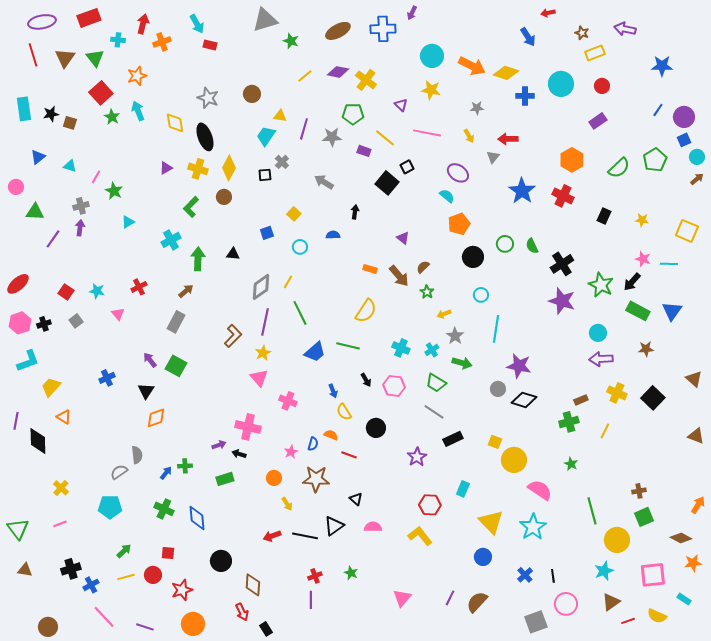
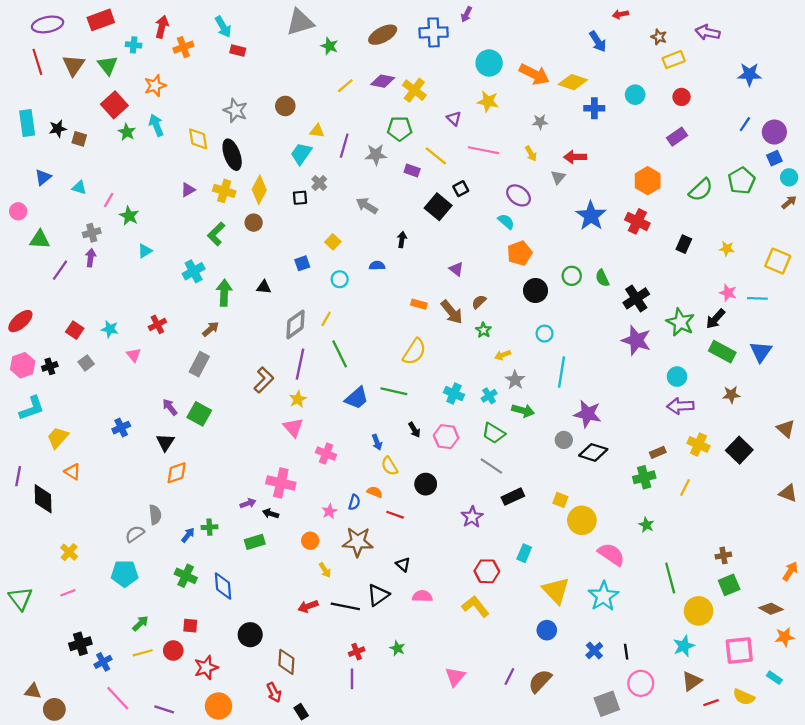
cyan circle: (561, 84) -> (635, 95), size x0.7
brown triangle: (25, 570) -> (33, 691), moved

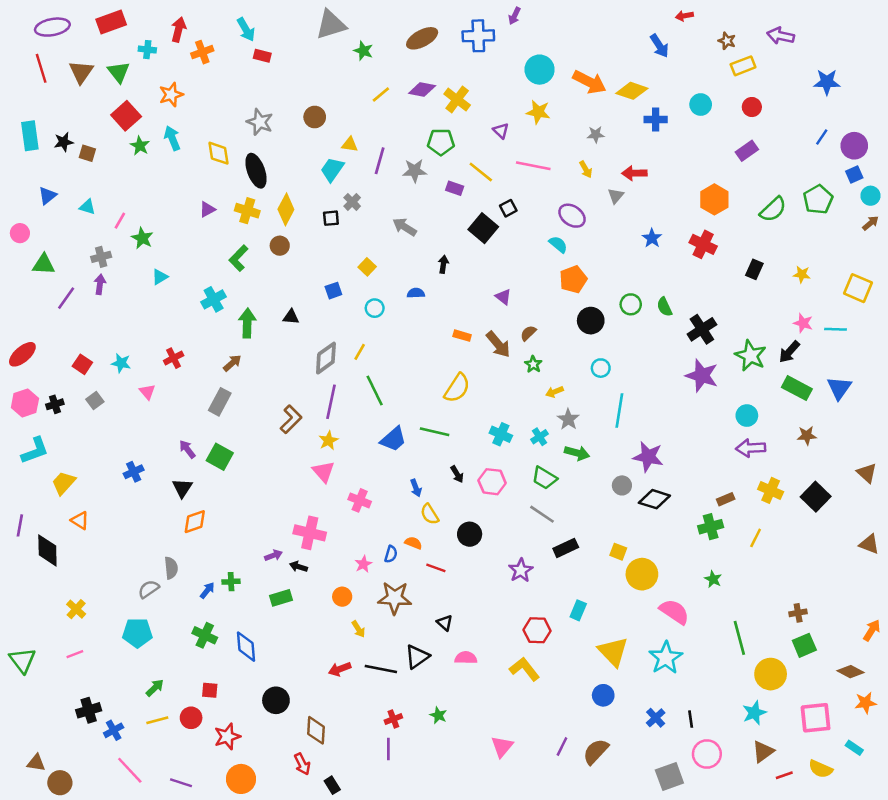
blue star: (591, 216) -> (652, 238), size x0.6

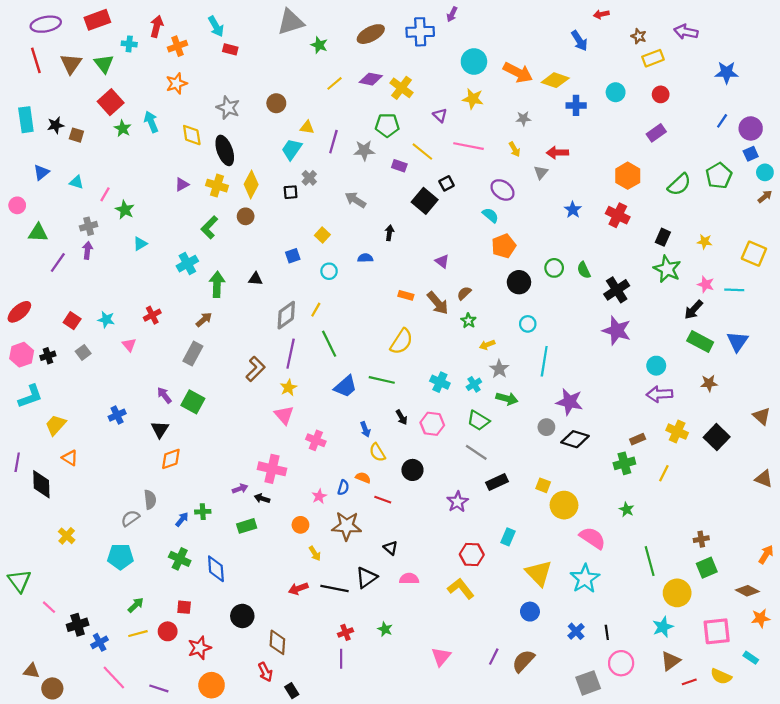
orange star: (171, 95) -> (176, 83), moved
green star: (751, 356) -> (667, 269), moved
pink line: (75, 654) -> (49, 607), moved, turned 64

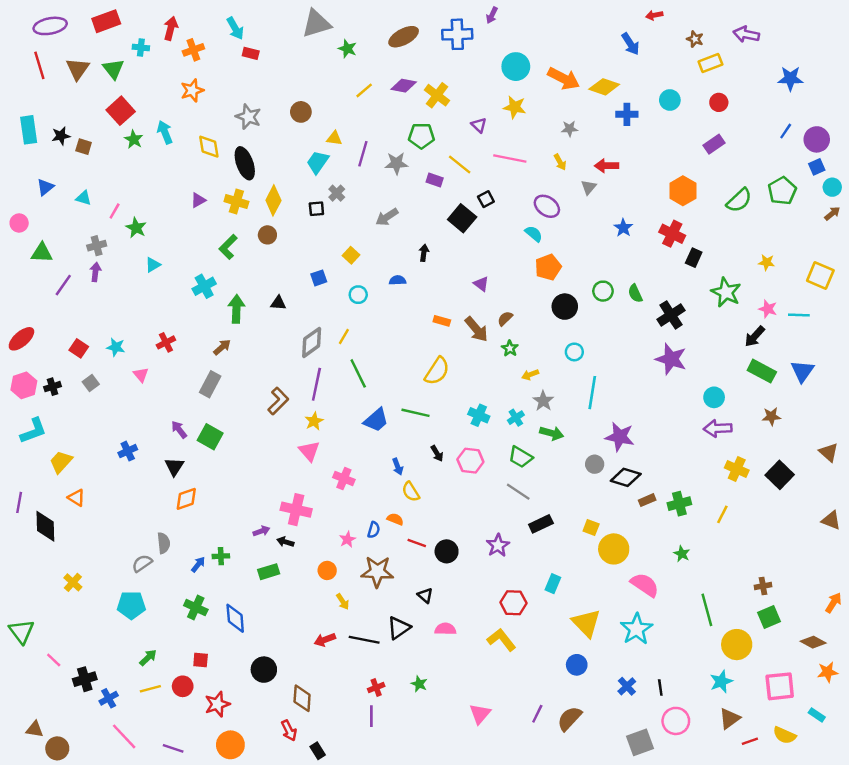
gray arrow: (355, 200) -> (387, 217), turned -65
black rectangle: (663, 237) -> (694, 258), moved
brown rectangle: (638, 439) -> (647, 500), moved
black circle: (412, 470) -> (447, 551), moved

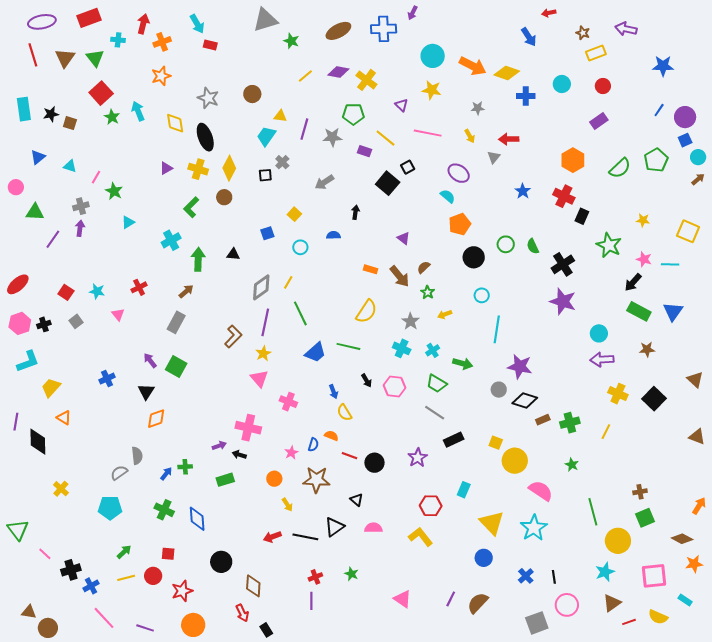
gray star: (543, 401) -> (411, 321), moved
pink triangle: (480, 714) -> (403, 599), turned -36

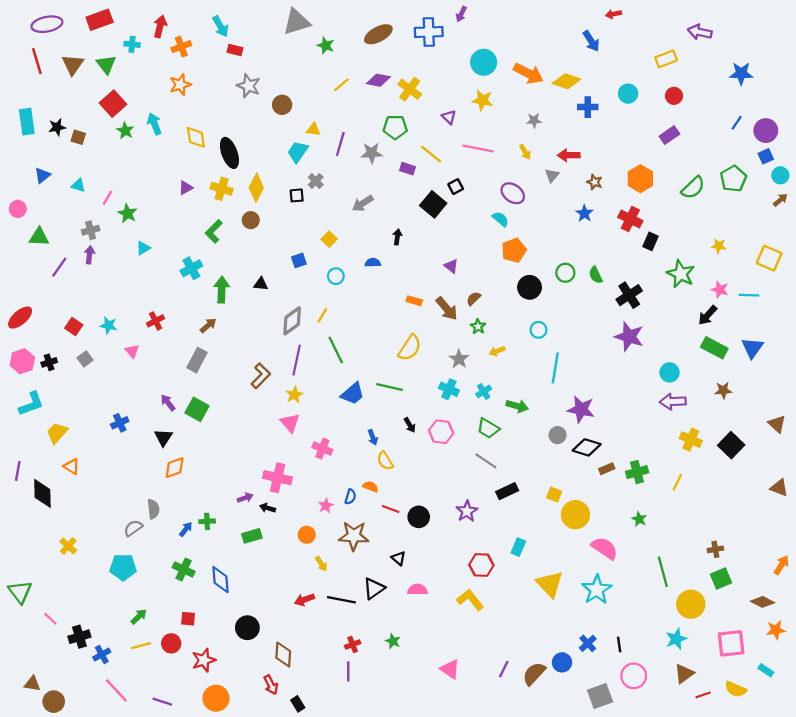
brown star: (583, 33) -> (594, 182), moved
gray star: (208, 98) -> (248, 86), moved
blue circle: (484, 558) -> (562, 662), moved

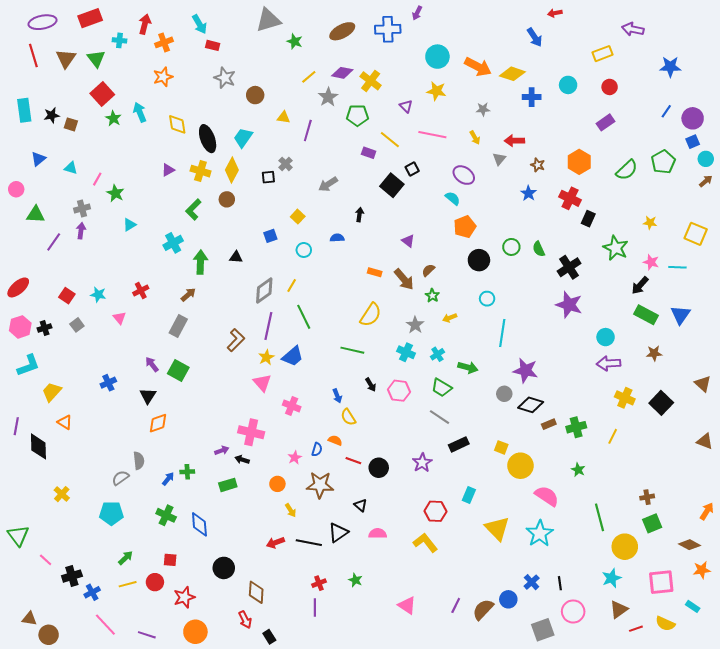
cyan trapezoid: (298, 152) -> (243, 138), moved
gray star: (372, 153) -> (328, 97), moved, turned -30
blue trapezoid: (353, 394) -> (293, 356), moved

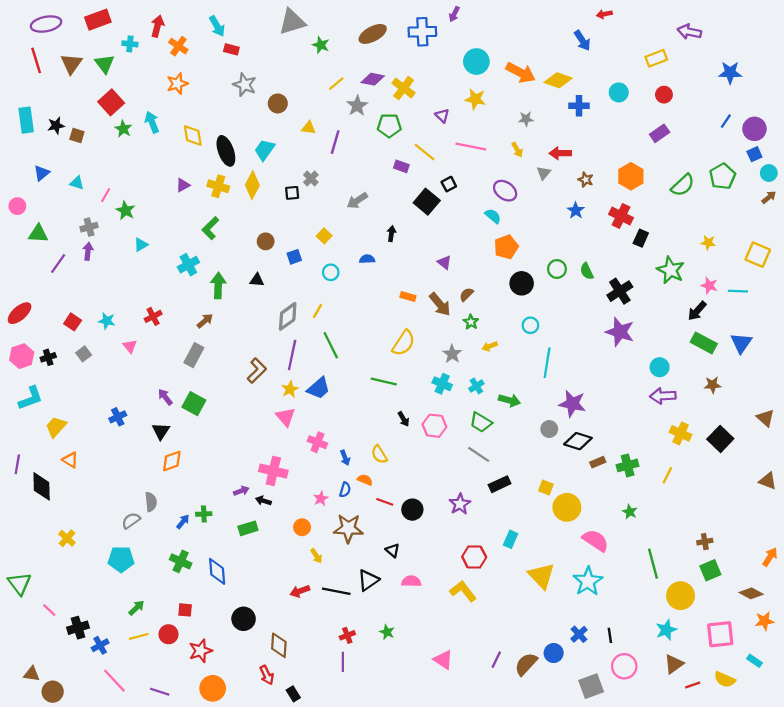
orange cross: (164, 42) -> (178, 46), turned -36
brown circle: (227, 199) -> (266, 241), moved
blue arrow: (337, 396) -> (345, 458), moved

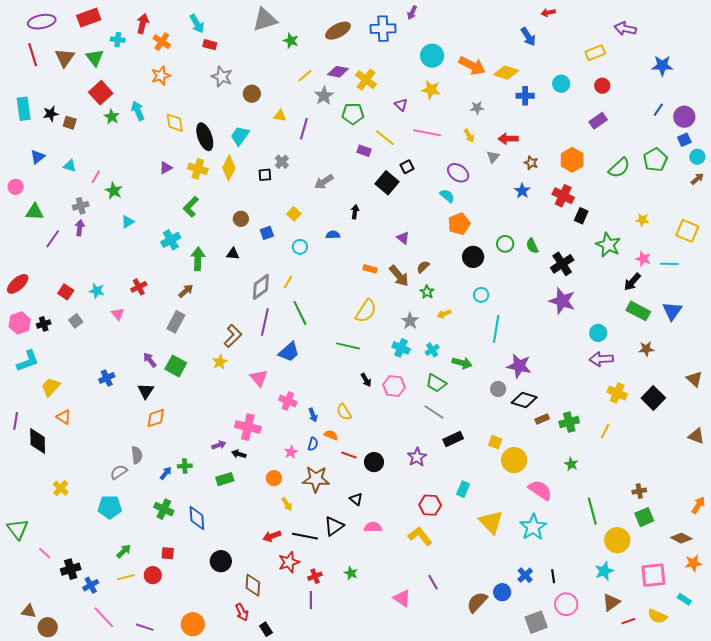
yellow star: (290, 389) -> (220, 362), moved
red star: (201, 651) -> (289, 562), moved
purple line: (496, 660) -> (433, 582), moved, turned -56

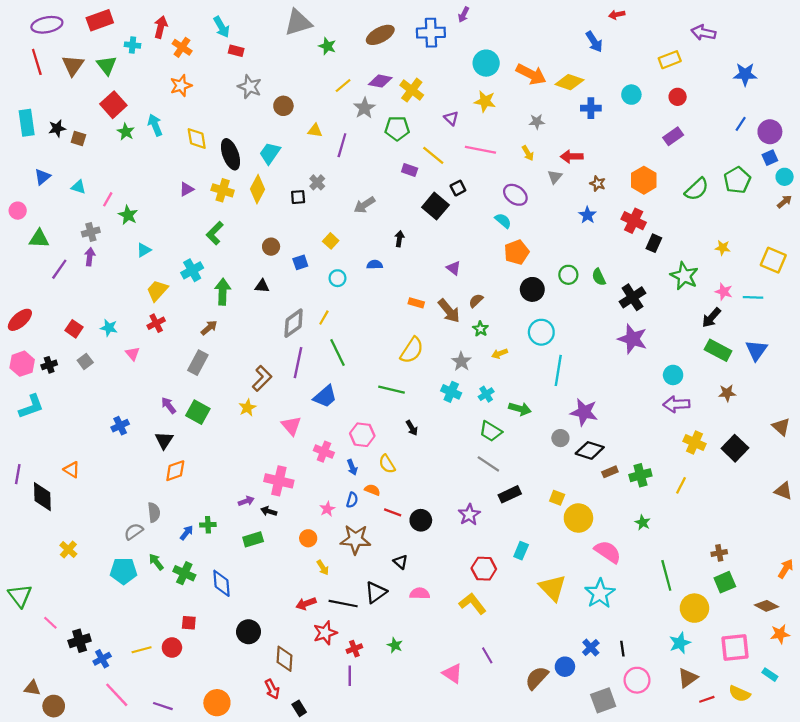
cyan circle: (481, 295) -> (541, 332), size x1.5
pink hexagon: (394, 386) -> (362, 435), moved
yellow trapezoid: (51, 387) -> (157, 291), moved
green arrow: (124, 551) -> (156, 562), moved, turned -84

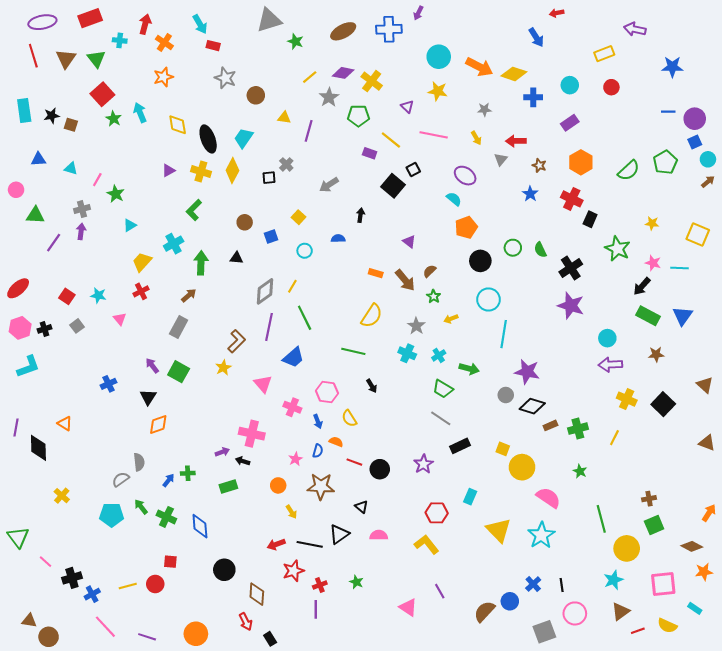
blue line: (741, 124) -> (668, 112), turned 56
purple rectangle: (673, 136) -> (570, 123), moved
blue triangle: (42, 177) -> (38, 159), turned 35

